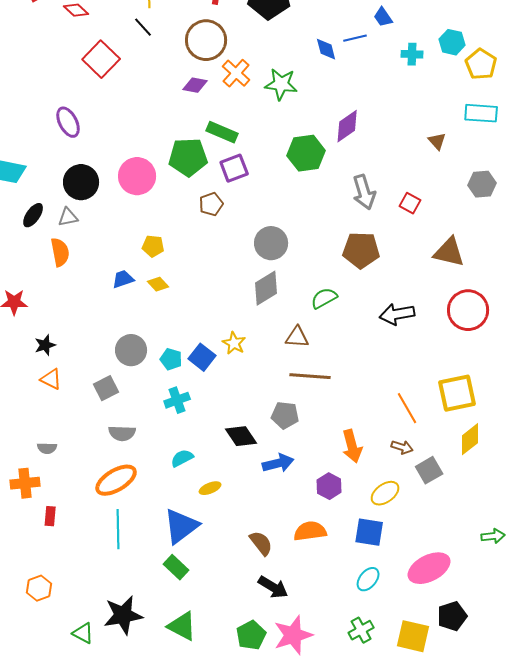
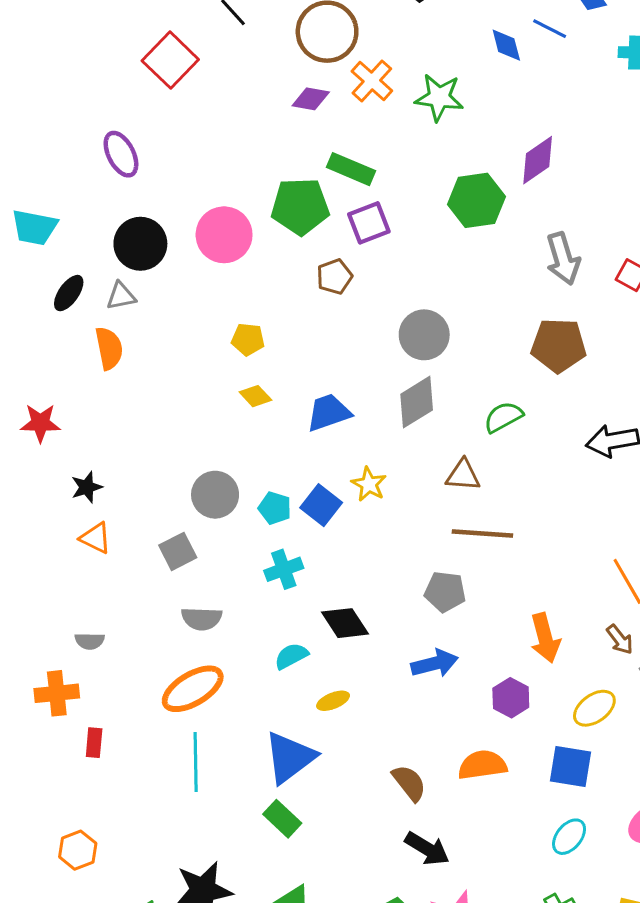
blue line: (355, 38) -> (550, 29), turned 40
blue trapezoid: (123, 279) -> (329, 413), moved, size x1.4
black diamond: (241, 436) -> (345, 623), moved
brown arrow: (402, 447) -> (620, 640), turned 35

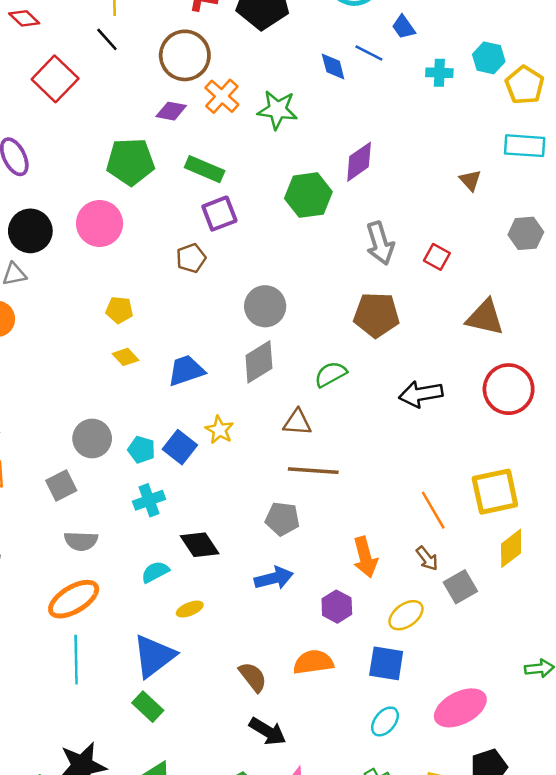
green pentagon: (300, 206) -> (130, 162), moved

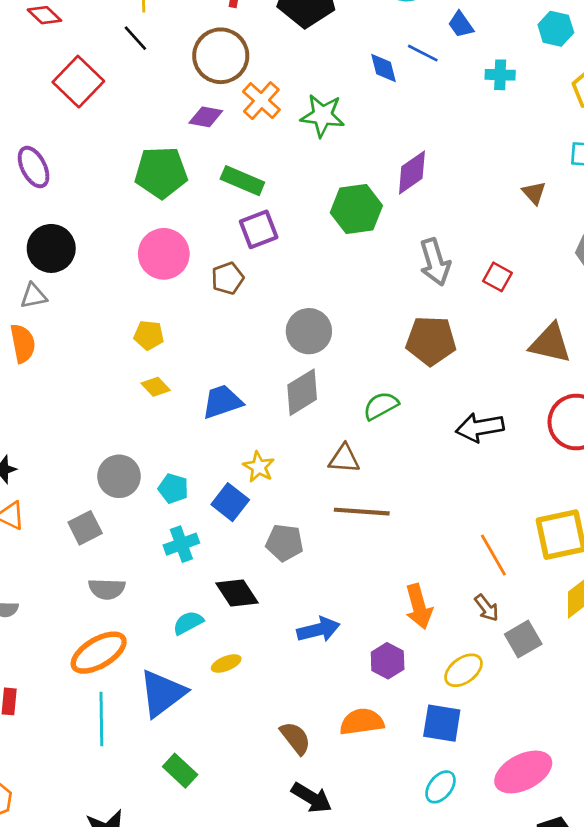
cyan hexagon: (489, 58) -> (556, 29), moved
pink circle: (100, 223) -> (164, 254), moved
blue square: (180, 447) -> (230, 502), moved
gray pentagon: (282, 519) -> (284, 543), moved
blue triangle: (154, 656) -> (162, 693), moved

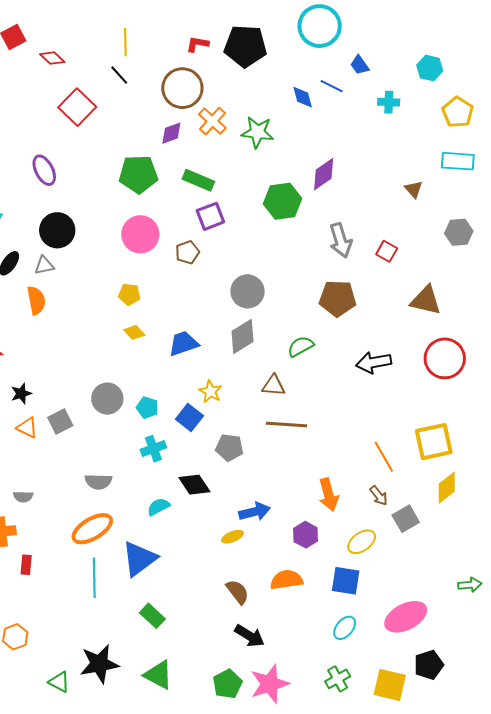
purple diamond: (206, 117) -> (171, 133), turned -30
gray square: (85, 528) -> (60, 422), moved
yellow ellipse: (226, 663) -> (232, 537), moved

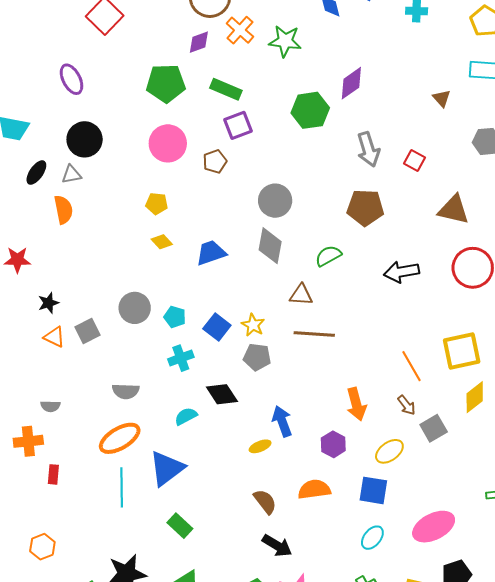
gray diamond: (242, 336) -> (270, 246), turned -48
yellow star: (210, 392) -> (253, 325), moved
blue arrow: (255, 512) -> (282, 421), turned -96

